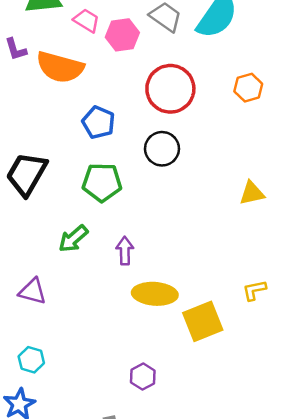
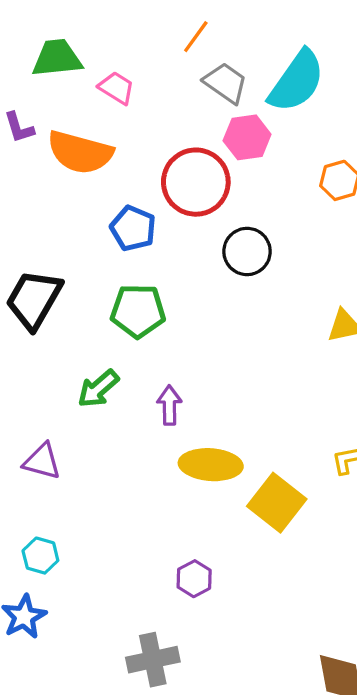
pink hexagon: (122, 35) -> (247, 137), moved
red circle: (170, 89) -> (196, 182), moved
black circle: (162, 149) -> (247, 251), moved
yellow square: (203, 321) -> (277, 503), turned -30

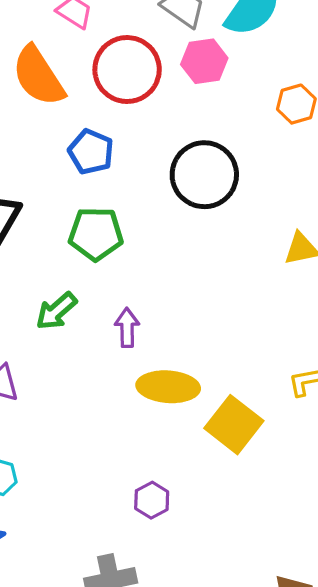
orange semicircle: (80, 152) -> (38, 76), turned 42
red circle: (196, 182) -> (127, 70), moved
black circle: (247, 251) -> (204, 175), size x1.4

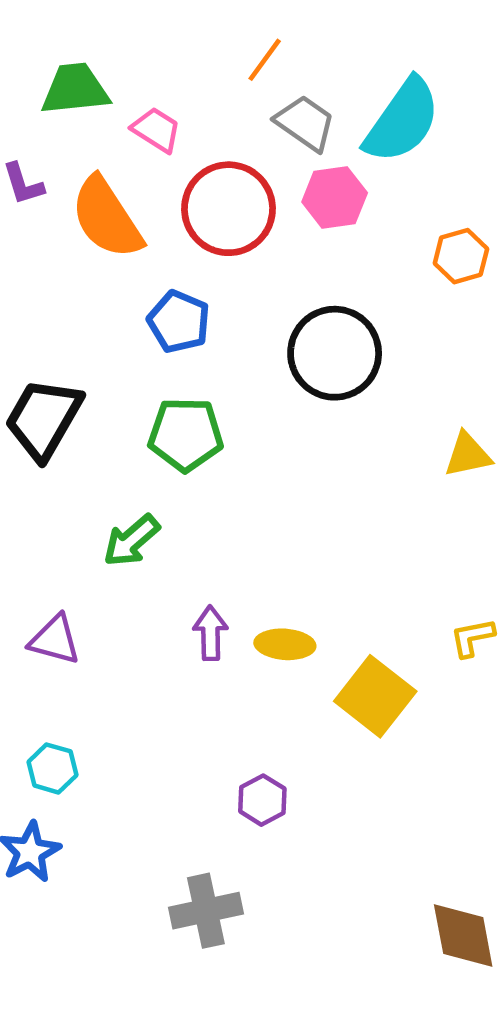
purple arrow: (127, 328) -> (210, 633), moved
yellow ellipse: (168, 387) -> (285, 644), size x0.7

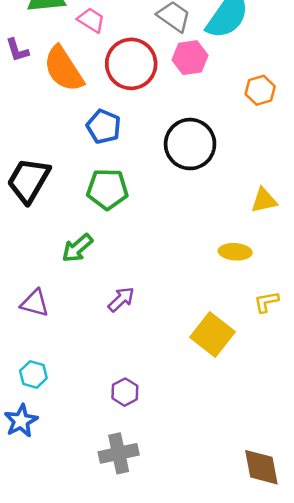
purple arrow: (210, 633) -> (121, 299), turned 48
yellow ellipse: (285, 644) -> (235, 252), moved
purple hexagon: (262, 800) -> (125, 392), moved

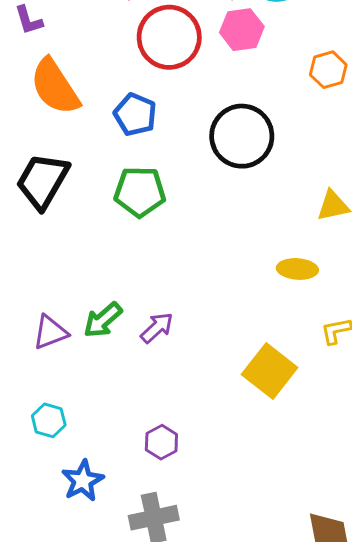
orange semicircle: (64, 69) -> (55, 87), moved
green arrow: (77, 248) -> (103, 320), moved
purple triangle: (35, 303) -> (50, 332), turned -36
blue star: (21, 421) -> (83, 481), moved

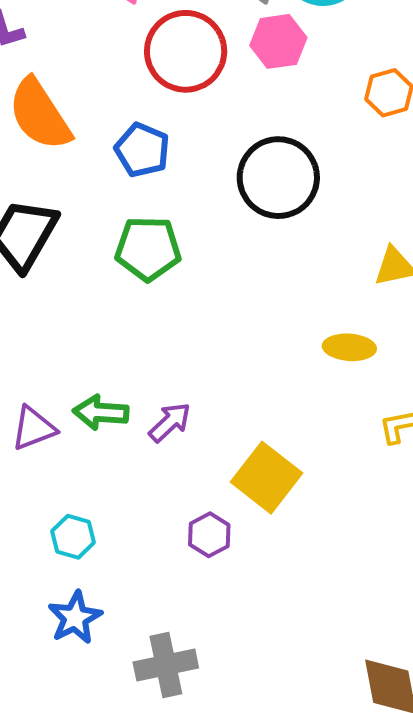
green arrow: (103, 320) -> (101, 412), turned 45
yellow square: (270, 371) -> (266, 478), moved
cyan hexagon: (49, 420) -> (73, 537), moved
purple hexagon: (161, 442) -> (209, 535), moved

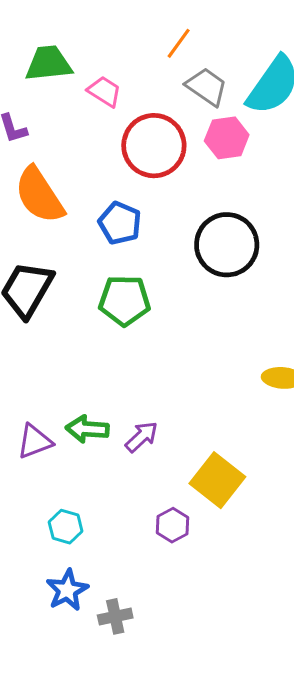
gray cross: (166, 665) -> (115, 616), moved, size x0.7

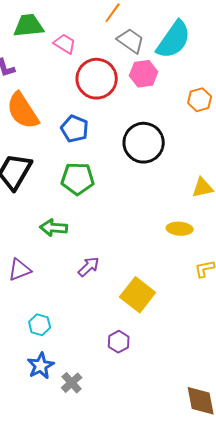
green arrow: (87, 429) -> (54, 228), moved
purple hexagon: (172, 525) -> (119, 342), moved
gray cross: (115, 616) -> (72, 383), turned -30

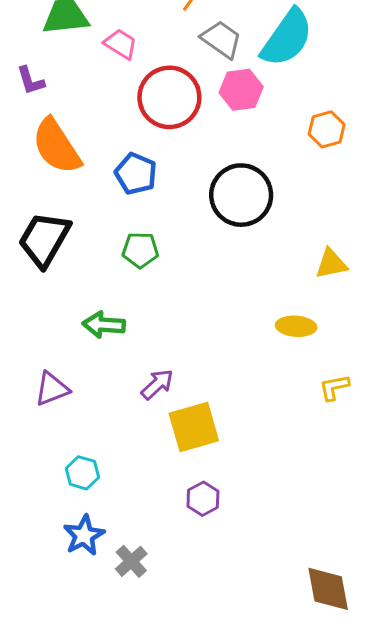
green pentagon: (78, 179) -> (140, 250), size x0.7
yellow square: (138, 295) -> (194, 427), moved, turned 36

